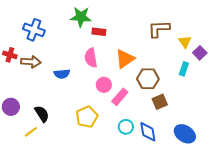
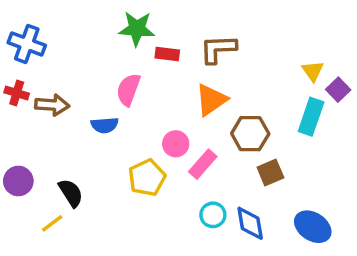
brown L-shape: (159, 29) -> (218, 49), moved
blue cross: (34, 30) -> (27, 44), moved
pink semicircle: (91, 58) -> (128, 90), moved, turned 30
cyan rectangle: (184, 69) -> (311, 117), size x1.5
yellow pentagon: (87, 117) -> (147, 178), moved

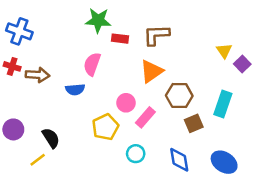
cyan rectangle: (311, 117) -> (223, 104), moved
cyan circle: (213, 215) -> (136, 154), moved

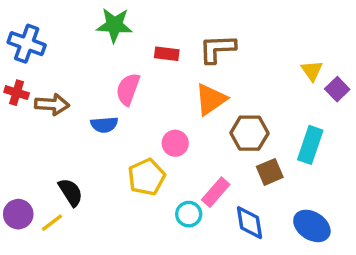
green star: (98, 20) -> (114, 25), moved
pink rectangle: (145, 117) -> (216, 192), moved
purple circle: (13, 129) -> (18, 214), moved

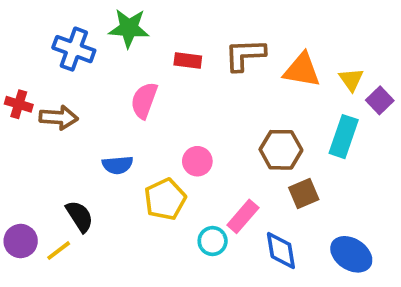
blue cross: (27, 44) -> (74, 49), moved
orange triangle: (211, 99) -> (302, 70), moved, turned 45
blue semicircle: (104, 125) -> (118, 165), moved
cyan rectangle: (310, 145) -> (344, 137), moved

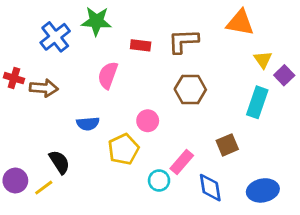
blue cross: (74, 49) -> (55, 37), turned 32
orange triangle: (302, 70) -> (240, 23), moved
brown hexagon: (281, 150) -> (190, 89), moved
blue ellipse: (351, 254) -> (263, 190), turned -44

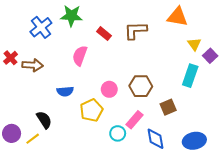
red rectangle: (141, 45) -> (104, 34), turned 32
red cross: (14, 78) -> (11, 58), turned 32
brown hexagon: (190, 89) -> (141, 86), moved

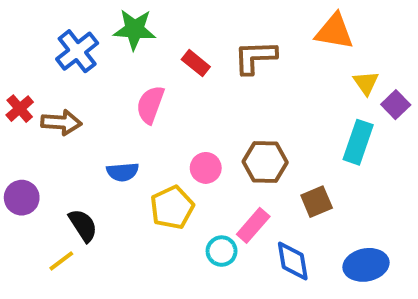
purple circle: (12, 133) -> (22, 198), moved

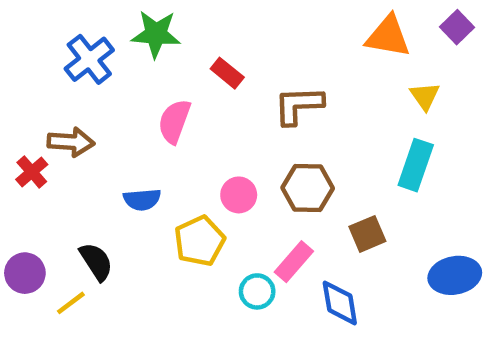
brown L-shape: (255, 57) -> (298, 105), moved
purple square: (396, 105) -> (457, 27), moved
red cross: (20, 109) -> (32, 172), moved
purple circle: (22, 198) -> (25, 273), moved
blue ellipse: (366, 265) -> (455, 275), moved

